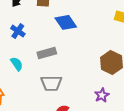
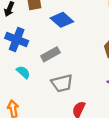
blue cross: (18, 31) -> (17, 40), size x1.5

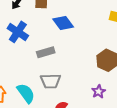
cyan semicircle: (23, 72) -> (26, 93), moved, size x1.5

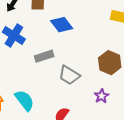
gray trapezoid: (50, 81) -> (69, 75), moved, turned 35

